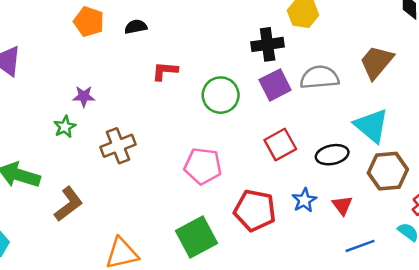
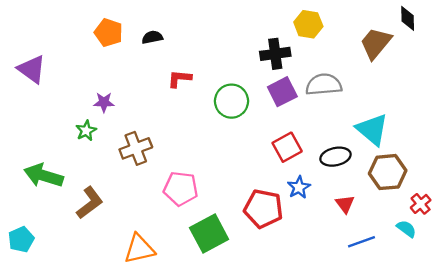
brown trapezoid: (376, 62) -> (376, 43), moved
pink pentagon: (203, 166) -> (181, 189), moved
blue star: (304, 200) -> (299, 187), moved

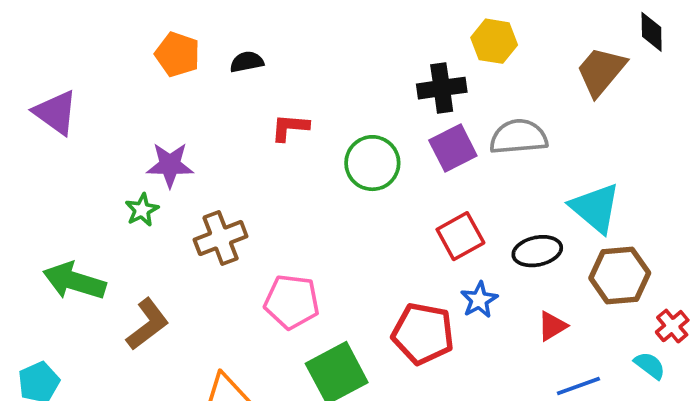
purple star: (104, 102) -> (170, 165), size x1.4
red triangle: (345, 204) -> (552, 326), turned 36

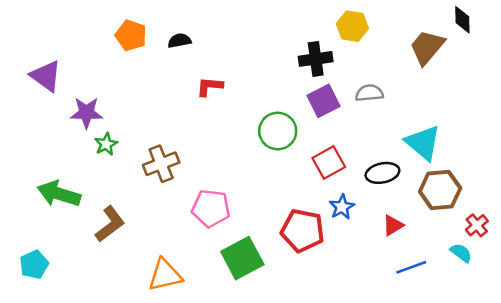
gray semicircle: (519, 137) -> (369, 93), size x0.7
green circle: (372, 163) -> (278, 131), moved
purple star: (170, 165) -> (86, 113), moved

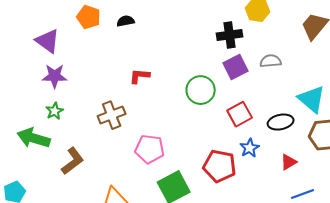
purple triangle: (46, 76) -> (48, 41), moved
red L-shape: (210, 86) -> (140, 76), moved
green star: (106, 144) -> (55, 111), moved

